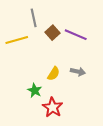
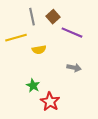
brown square: (53, 33) -> (53, 17), moved
yellow semicircle: (54, 74) -> (39, 50), moved, turned 48

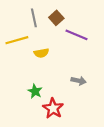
gray arrow: (74, 68) -> (79, 81), moved

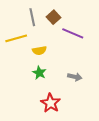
green star: (35, 91) -> (39, 73), moved

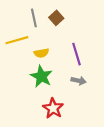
purple line: (73, 33) -> (76, 54), moved, turned 50
green star: (39, 73) -> (41, 76), size x1.5

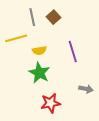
gray arrow: (79, 81) -> (86, 89), moved
red star: (53, 108) -> (51, 103), turned 30

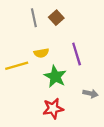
yellow line: (16, 38) -> (17, 66), moved
green star: (39, 73) -> (55, 76), moved

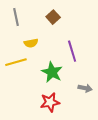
gray line: (34, 18) -> (16, 17), moved
yellow semicircle: (41, 53) -> (31, 43), moved

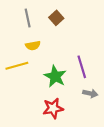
gray line: (16, 17) -> (28, 18), moved
purple line: (72, 51) -> (82, 67), moved

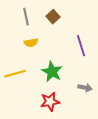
yellow line: (17, 66) -> (15, 74), moved
purple line: (82, 67) -> (81, 46), moved

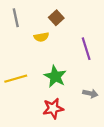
gray line: (26, 17) -> (16, 18), moved
yellow semicircle: (31, 43) -> (41, 37), moved

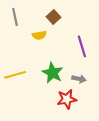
gray arrow: (90, 93) -> (79, 79), moved
red star: (53, 108) -> (67, 99), moved

